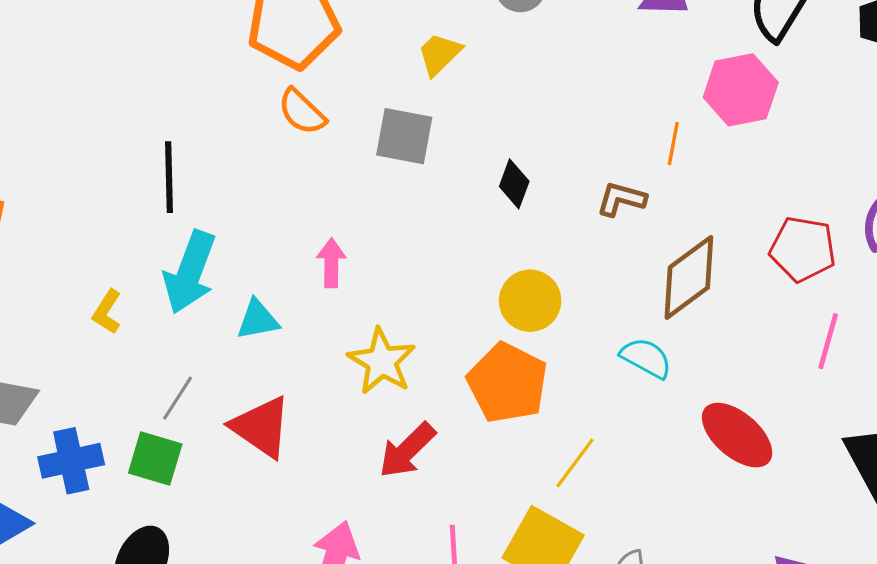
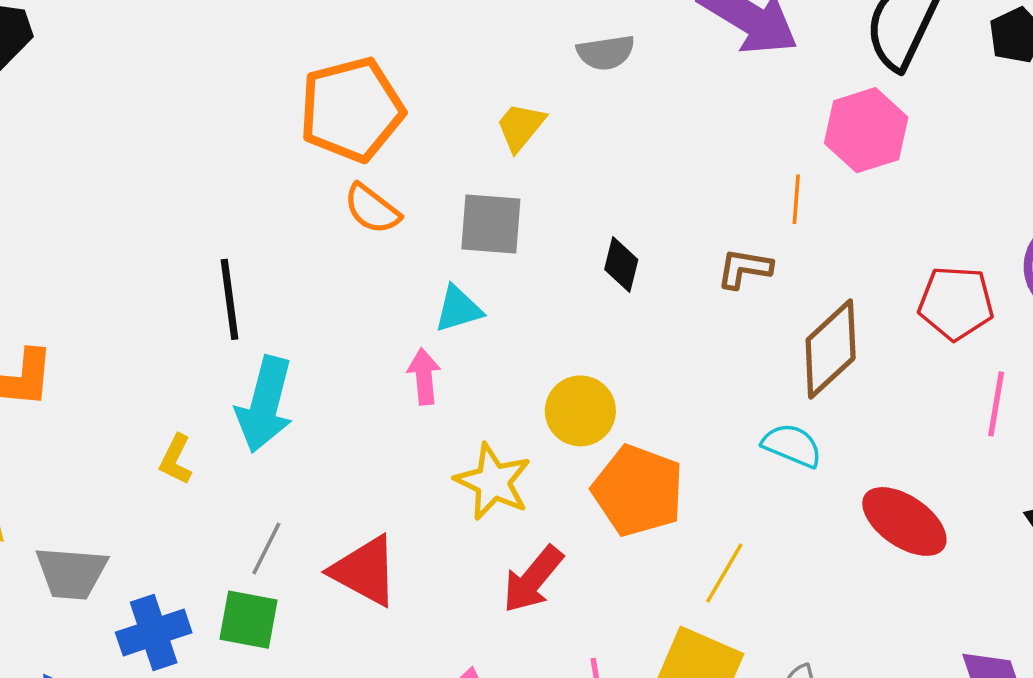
yellow circle: (530, 301) -> (580, 411), moved
cyan triangle: (258, 320) -> (458, 309), moved

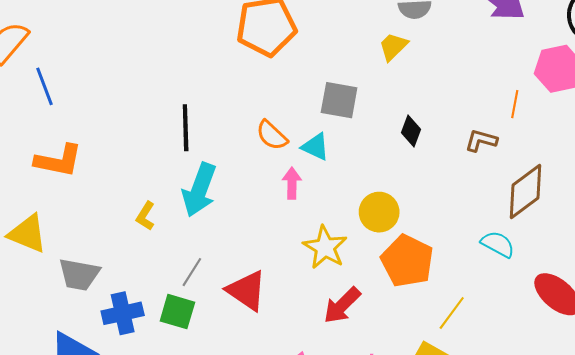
yellow trapezoid: (520, 127) -> (393, 47), moved
orange semicircle: (372, 209) -> (272, 135), moved
cyan triangle: (458, 309) -> (315, 147), turned 36

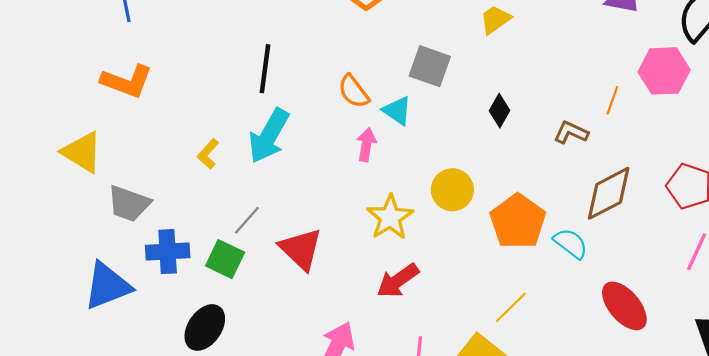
orange pentagon: (407, 261) -> (518, 221), moved

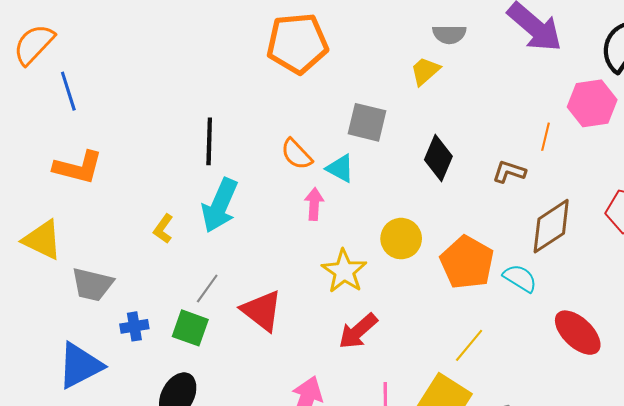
black diamond: (500, 111) -> (438, 158), size x1.4
blue cross: (168, 252) -> (134, 326), size x0.7

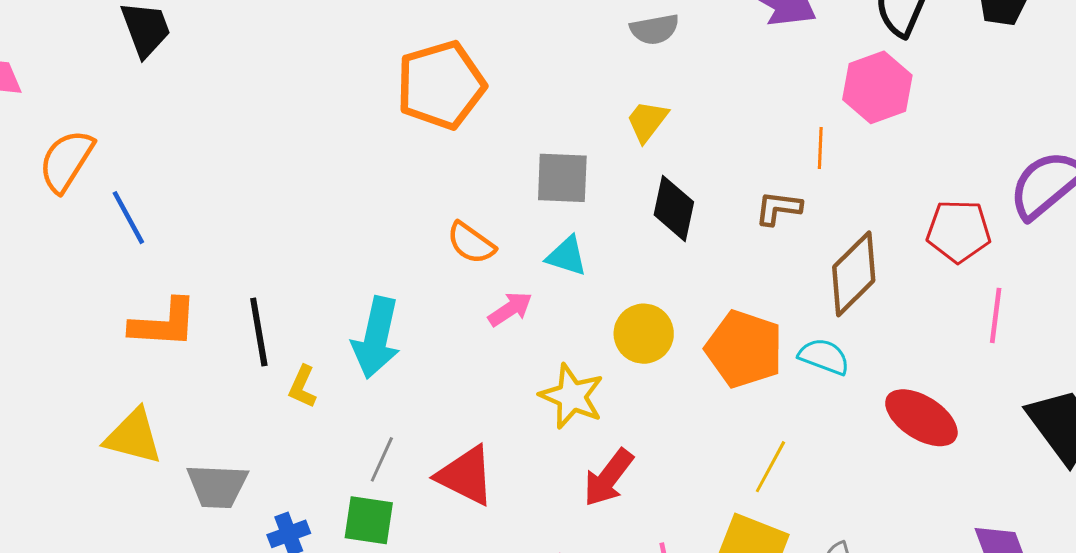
yellow trapezoid: (425, 71) -> (647, 121), moved
black line: (209, 141) -> (259, 332), moved
cyan triangle: (340, 168) -> (567, 256), moved
pink arrow: (314, 204) -> (510, 309), turned 64

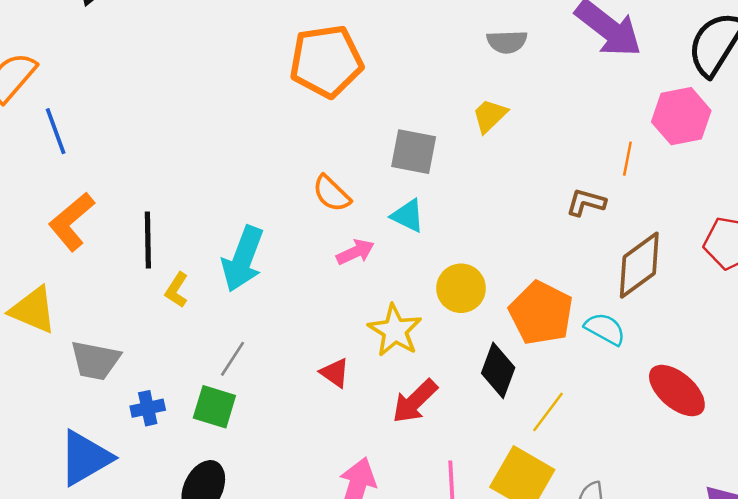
black diamond: (674, 208) -> (498, 370), moved
orange L-shape: (164, 323) -> (72, 222), turned 128
red triangle: (466, 476) -> (335, 373), moved, size x0.6

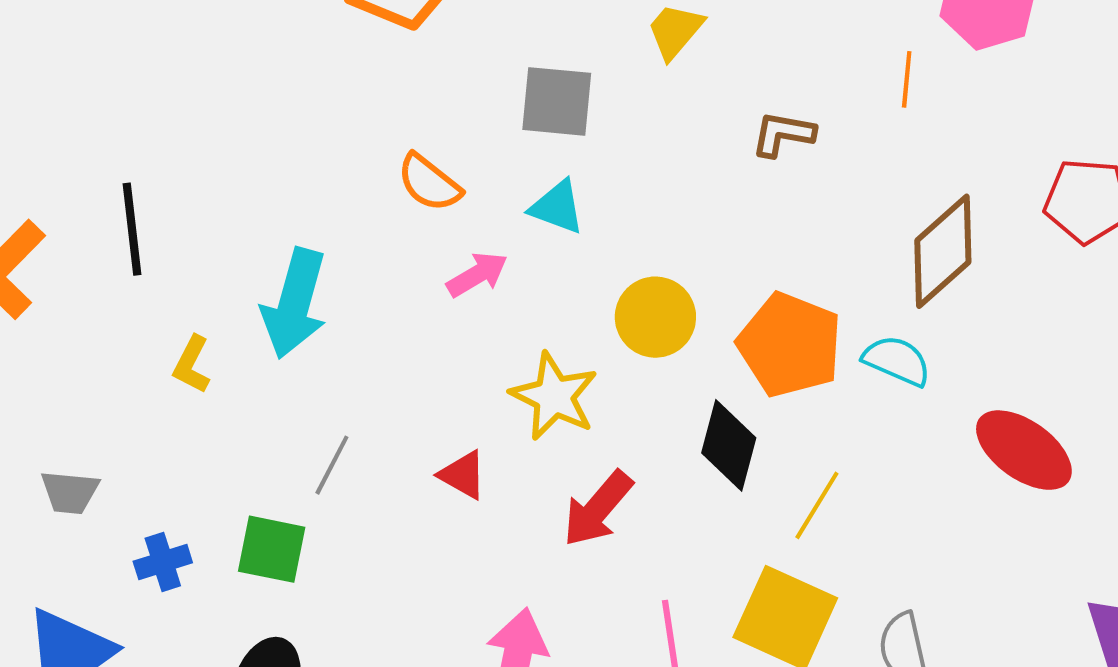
brown L-shape: (586, 202) -> (783, 134), moved
black line: (148, 240) -> (132, 229), moved
gray line: (233, 359) -> (332, 465), moved
gray trapezoid: (95, 360) -> (70, 492), size x0.7

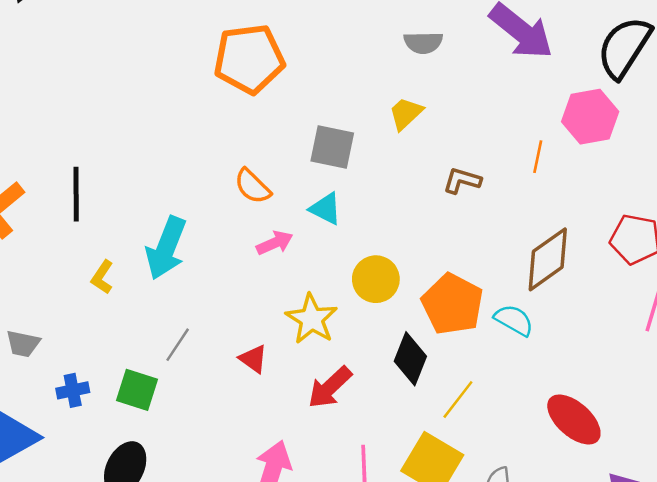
red ellipse: (1024, 450) -> (574, 420), moved

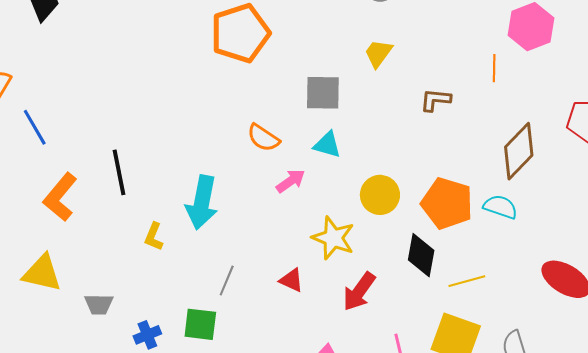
yellow line: (458, 399) -> (467, 281), turned 48

